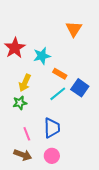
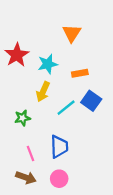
orange triangle: (74, 29) -> (72, 33), moved
orange rectangle: (60, 74) -> (80, 73), moved, turned -40
yellow arrow: (25, 83) -> (43, 92), moved

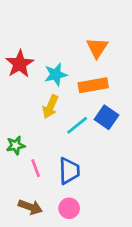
orange triangle: (72, 33) -> (97, 48), moved
orange rectangle: (80, 73) -> (93, 85), size x1.5
green star: (22, 118) -> (16, 145), moved
pink line: (30, 153) -> (36, 168), moved

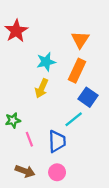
red star: (20, 64) -> (16, 31), moved
orange rectangle: (93, 85) -> (77, 71), turned -55
cyan line: (77, 125) -> (74, 119), moved

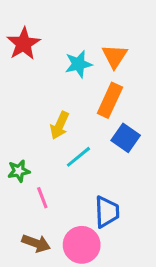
cyan star: (46, 62) -> (78, 64), moved
cyan line: (74, 119) -> (78, 157), moved
blue trapezoid: (57, 141) -> (107, 212), moved
pink circle: (57, 172) -> (82, 245), size x1.5

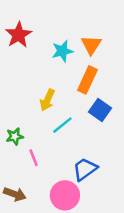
blue trapezoid: (107, 212) -> (85, 169), turned -124
brown arrow: (36, 243) -> (15, 194), moved

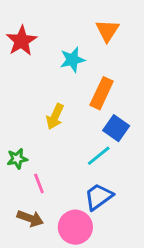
orange triangle: (91, 45) -> (107, 31), moved
cyan line: (62, 125) -> (99, 156), moved
brown arrow: (15, 194) -> (30, 218), moved

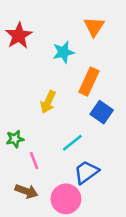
cyan line: (99, 156) -> (72, 143), moved

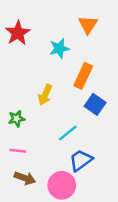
green star: (15, 139) -> (17, 119), moved
pink line: (34, 161) -> (18, 151), moved, turned -63

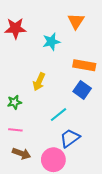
red star: (18, 33) -> (15, 28), turned 30
orange rectangle: (83, 76) -> (84, 65), moved, turned 75

